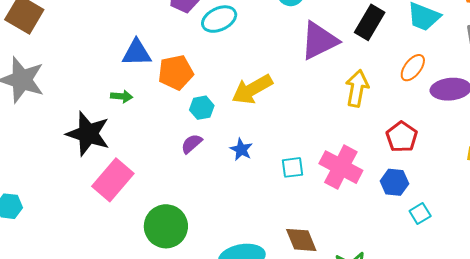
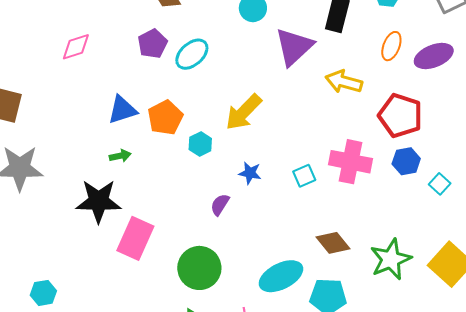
yellow arrow: (357, 88) -> (344, 82), turned -69
red pentagon: (402, 137) -> (400, 116), size x1.4
purple semicircle: (192, 144) -> (220, 205), moved

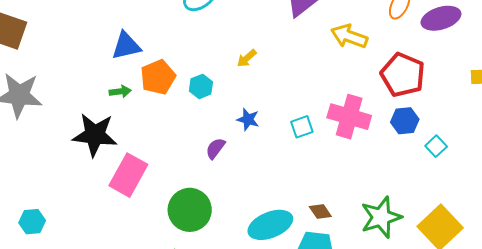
yellow arrow: (244, 112) -> (247, 58), size x0.5
orange pentagon: (165, 118) -> (158, 77), moved
brown diamond: (333, 243) -> (320, 211), moved, size x0.7

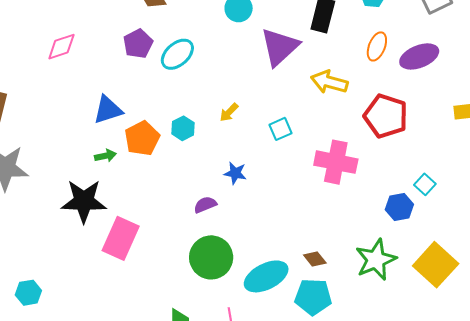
cyan hexagon: (201, 86) -> (183, 128), moved
blue hexagon: (405, 121) -> (399, 207), moved
cyan square: (302, 127) -> (280, 129), moved
purple semicircle: (215, 148) -> (205, 205), turned 35
green circle: (190, 210) -> (211, 257), moved

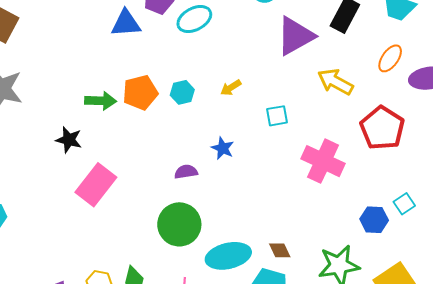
blue triangle: (108, 110) -> (126, 23), moved
green arrow: (105, 156) -> (101, 101), size x1.4
black star: (84, 201) -> (69, 140), size x0.6

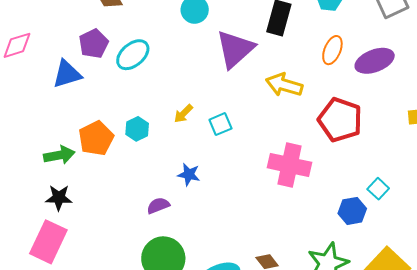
cyan square: (277, 116) -> (220, 124), moved
black star: (69, 140) -> (59, 198), moved
pink rectangle: (96, 185) -> (48, 242), moved

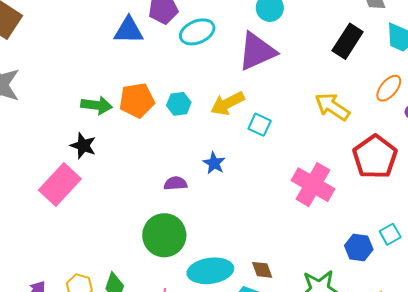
purple triangle: (235, 49) -> (257, 51), moved
yellow arrow: (183, 114) -> (227, 103), size x1.6
cyan square: (220, 124) -> (260, 125), turned 30

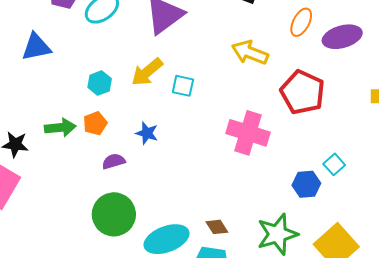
blue triangle: (129, 30) -> (36, 47), moved
orange pentagon: (137, 100) -> (95, 123), moved, size x0.7
green arrow: (97, 105) -> (60, 128), moved

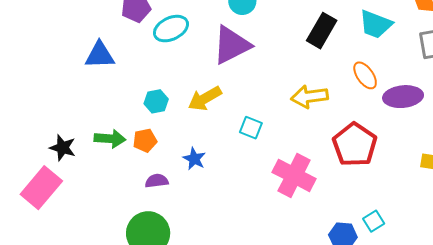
orange ellipse: (301, 22) -> (365, 75), turned -72
yellow arrow: (250, 53) -> (310, 97), turned -39
cyan square: (183, 86) -> (251, 128), moved

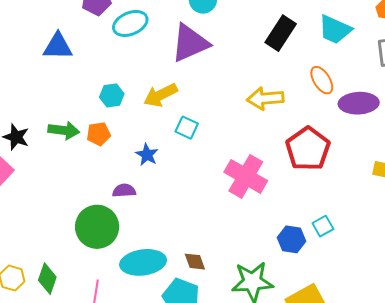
cyan square: (251, 128) -> (187, 128), moved
purple semicircle: (157, 181) -> (124, 191), moved

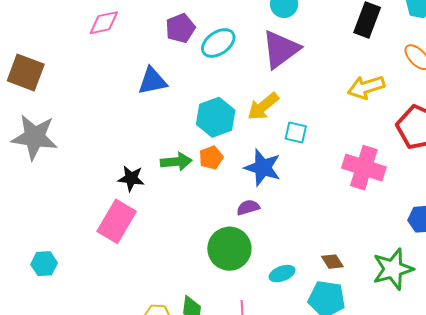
cyan hexagon: (112, 95) -> (216, 117), size x1.6
blue star: (147, 155) -> (263, 168), size x1.6
cyan ellipse: (143, 262) -> (282, 274), size x0.6

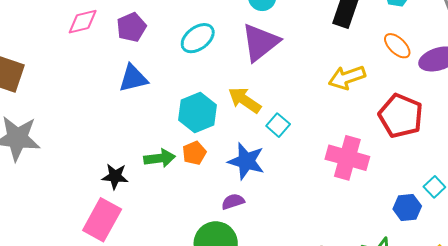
purple pentagon: (180, 28) -> (131, 27), moved
yellow arrow: (263, 106) -> (245, 100), turned 76
cyan square: (296, 133) -> (278, 125), turned 30

